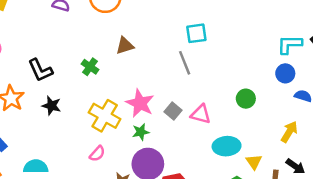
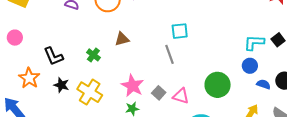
green circle: (246, 99) -> (218, 85), size x1.6
yellow cross: (105, 116) -> (90, 92), moved

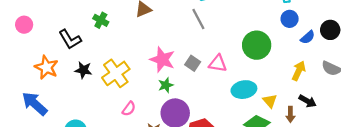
green cross: (93, 55) -> (101, 20), moved
blue semicircle: (264, 84) -> (308, 37), turned 128
yellow cross: (90, 92) -> (116, 73), turned 30

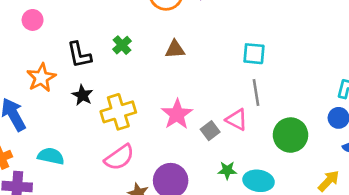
gray line: (198, 19) -> (256, 92), moved
pink triangle: (218, 63) -> (237, 120), moved
green star: (166, 85) -> (227, 170), moved
pink semicircle: (129, 109) -> (119, 157), size x1.6

